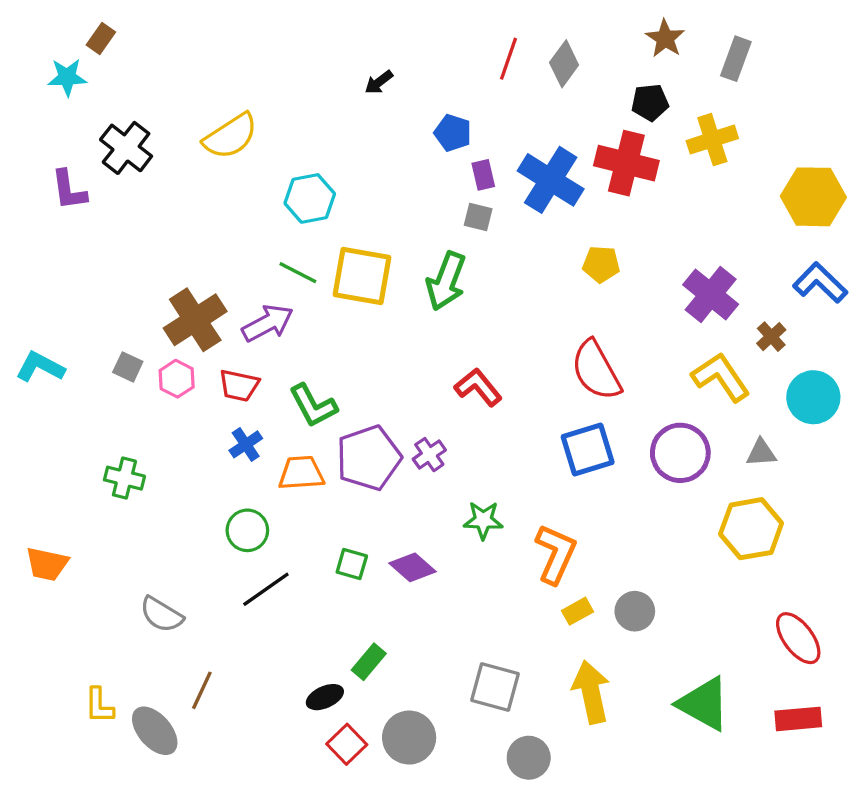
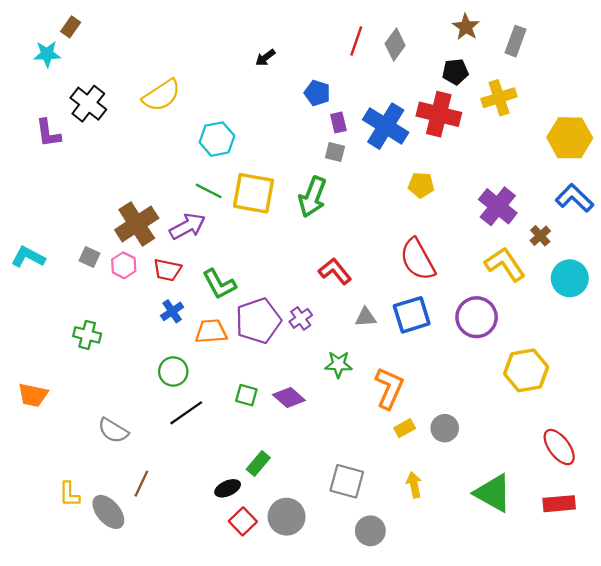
gray triangle: (761, 453) -> (366, 317), moved
yellow arrow: (591, 692) -> (414, 485), size x0.6

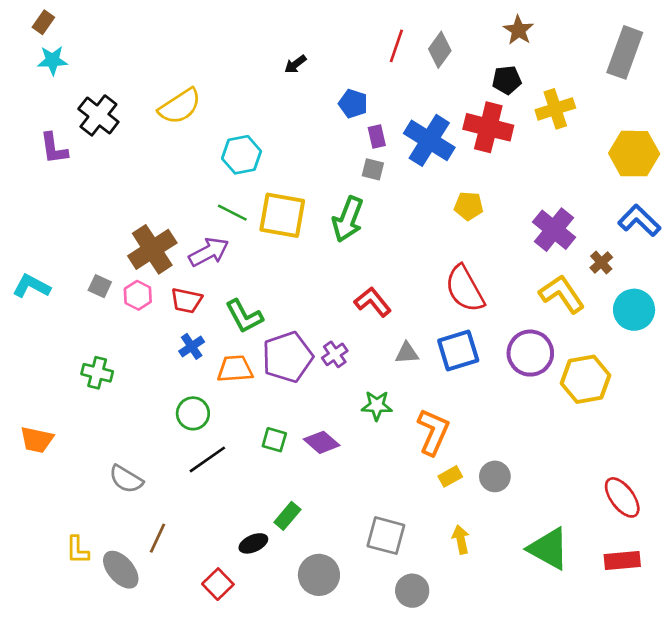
brown rectangle: (71, 27) -> (43, 22), moved
gray rectangle: (515, 41) -> (625, 52), moved, size x1.5
yellow hexagon: (526, 370) -> (585, 379), moved
red square: (243, 521) -> (218, 584), moved

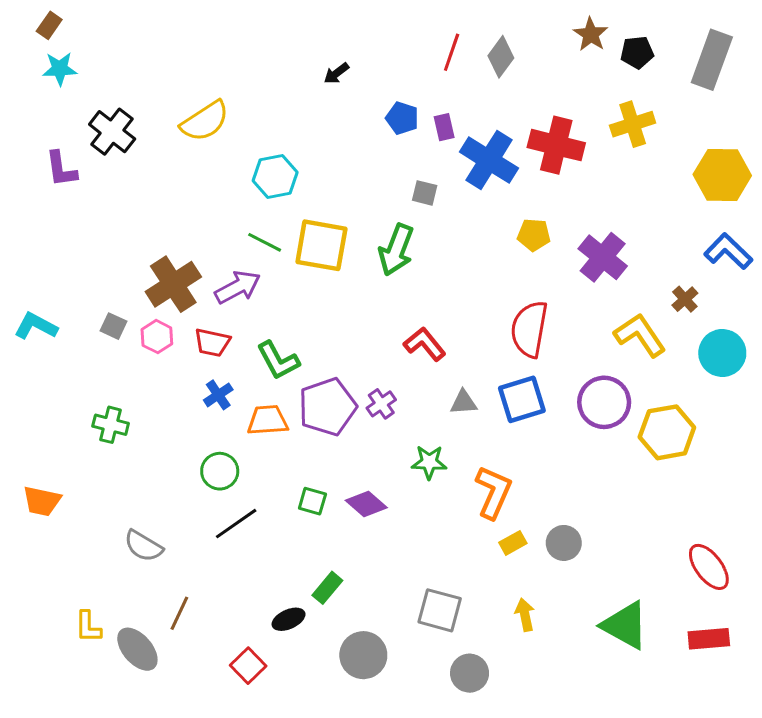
black pentagon: (507, 80) -> (637, 52), moved
purple rectangle: (377, 136) -> (444, 127), moved
purple cross: (554, 230) -> (603, 257), moved
red semicircle: (465, 289) -> (529, 329), turned 39

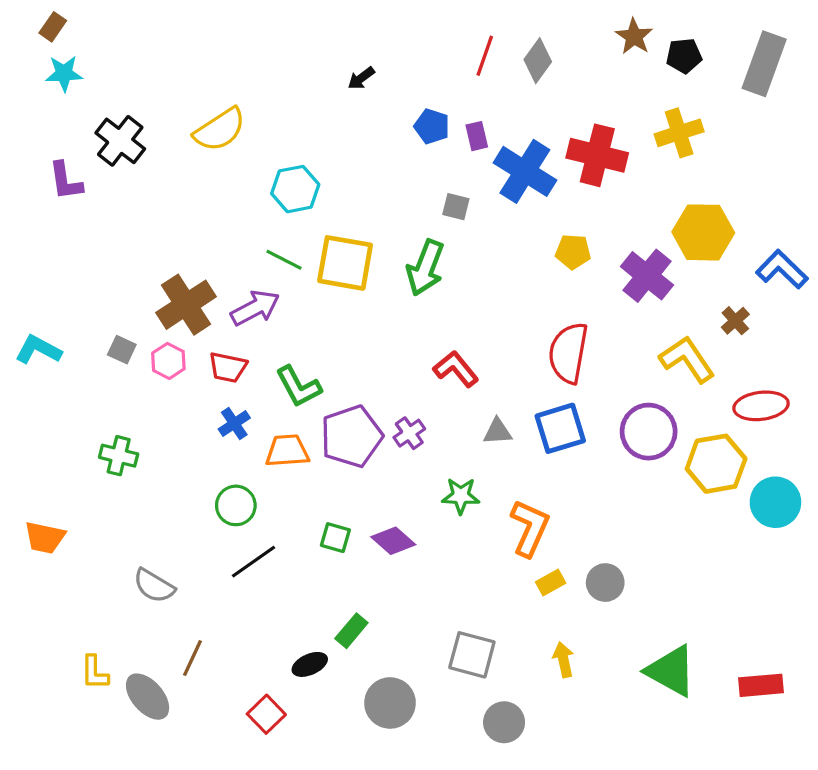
yellow hexagon: (722, 175) -> (703, 232), moved
cyan circle: (722, 353) -> (775, 502), moved
red ellipse: (709, 567) -> (761, 406), moved, turned -60

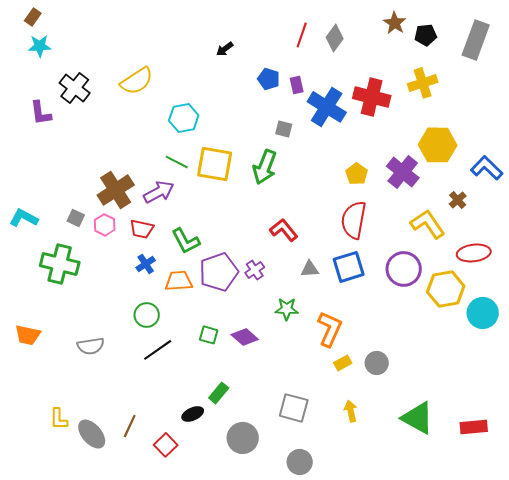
yellow pentagon: (573, 252) -> (357, 174), moved, turned 30
green cross: (119, 456) -> (60, 264), moved, size x1.6
gray semicircle: (154, 586) -> (91, 346), moved, turned -40
brown line: (192, 658) -> (130, 426), moved
gray circle: (504, 722) -> (300, 462), moved

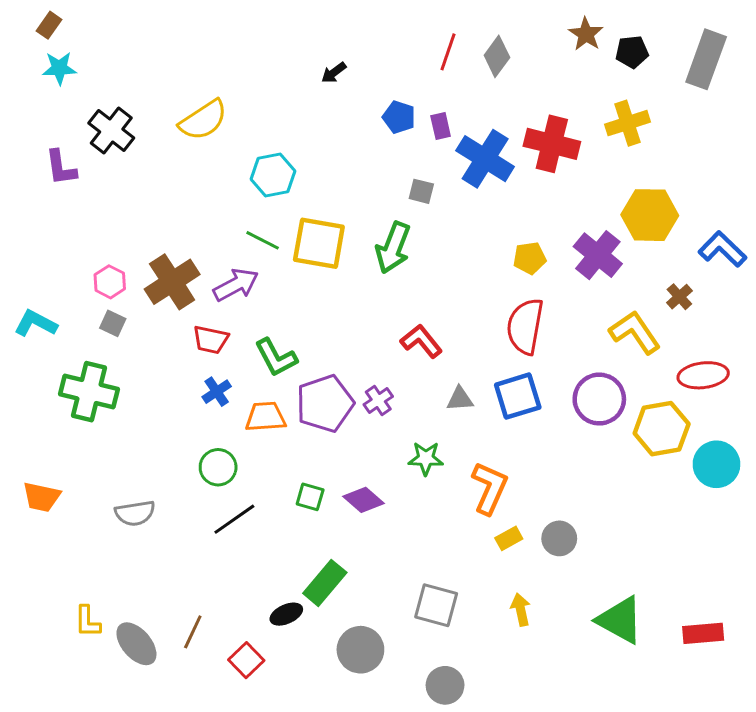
yellow pentagon: (357, 174) -> (530, 258), turned 30
pink hexagon: (105, 225) -> (110, 282), moved
green rectangle: (219, 393) -> (325, 583), size x1.4

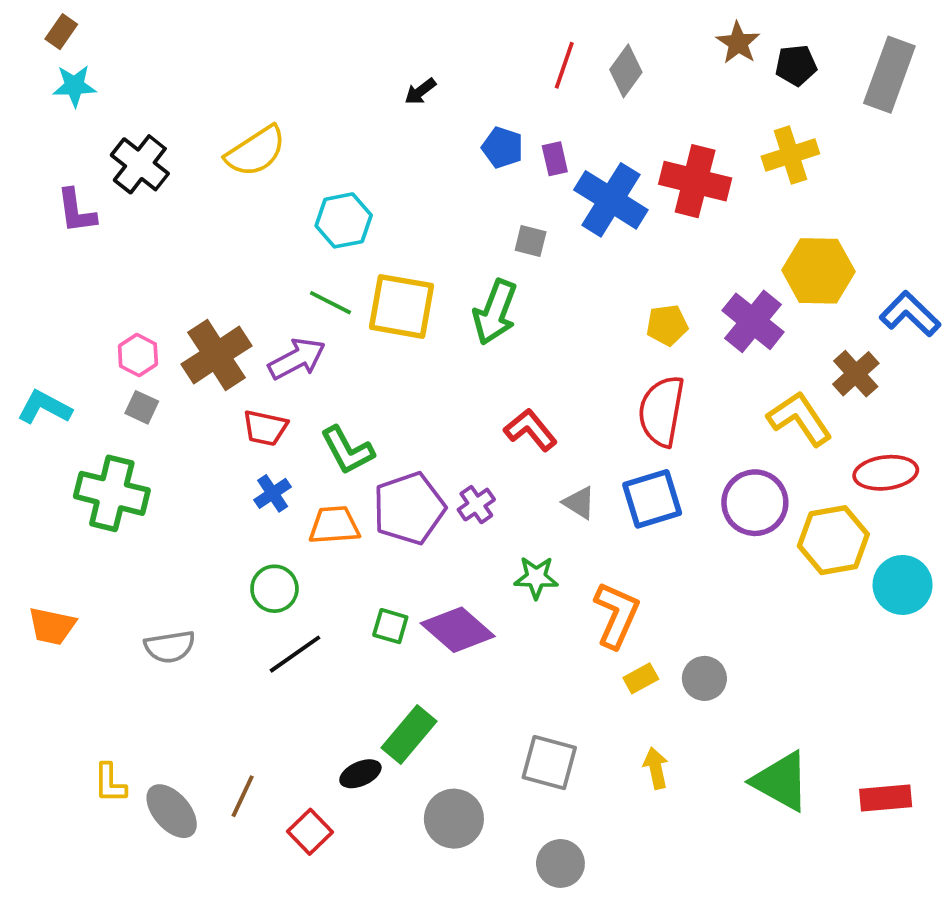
brown cross: (679, 297) -> (856, 374), size x1.4
gray triangle: (460, 399) -> (579, 503), turned 36
purple diamond: (363, 500) -> (458, 630), size x1.4

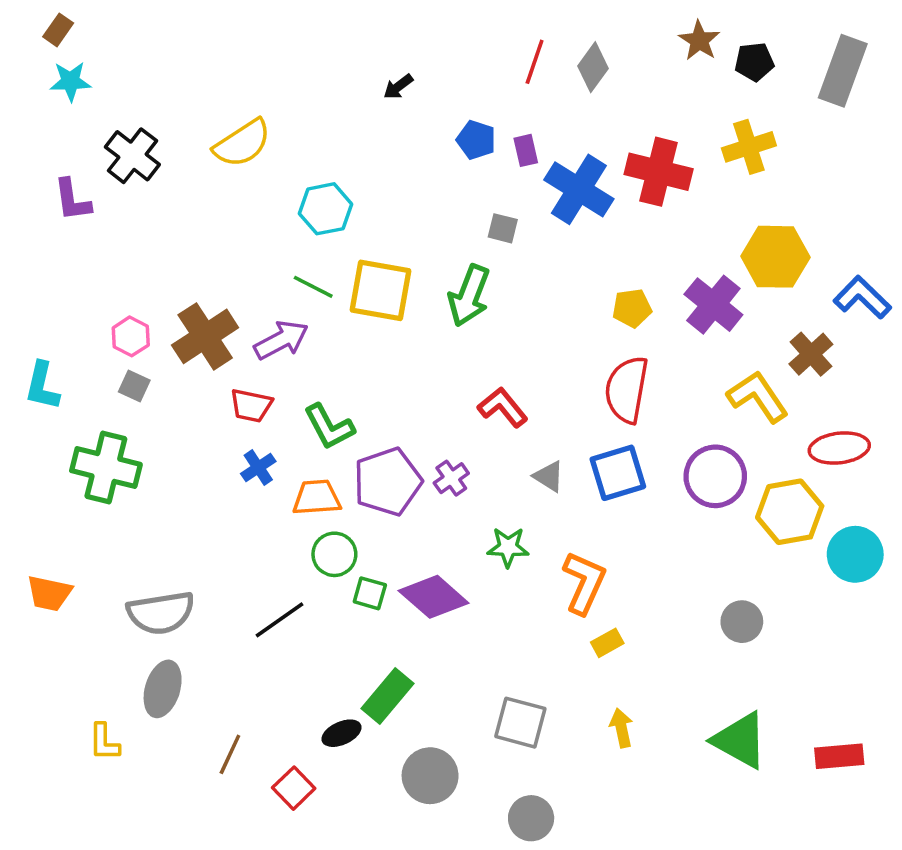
cyan L-shape: (45, 407) -> (42, 386), turned -105
green circle: (274, 589) -> (334, 554), moved
gray semicircle: (170, 647) -> (161, 613), size x1.4
gray circle: (704, 678) -> (742, 622), moved
gray ellipse: (172, 811) -> (163, 689), moved, turned 58

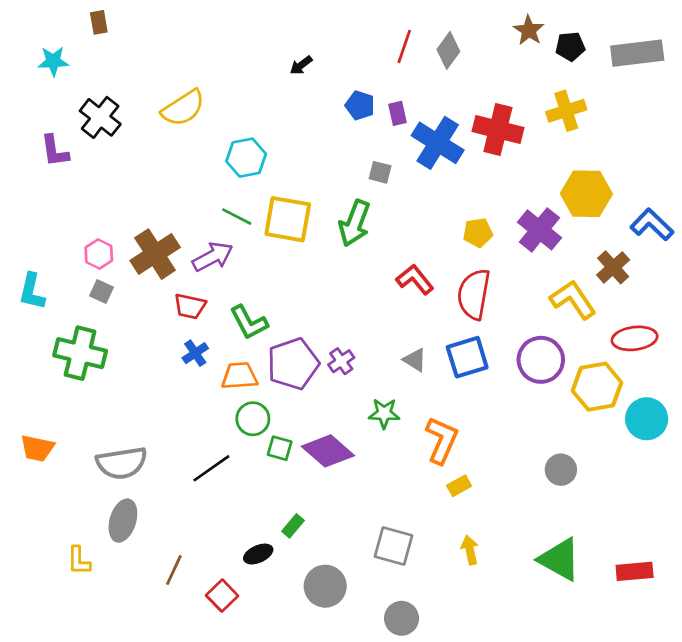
brown rectangle: (58, 30) -> (99, 22), moved, turned -45
gray rectangle: (843, 71) -> (637, 53), turned 63
red L-shape: (503, 407) -> (415, 279), moved
green rectangle: (388, 696) -> (293, 526), size x0.6

